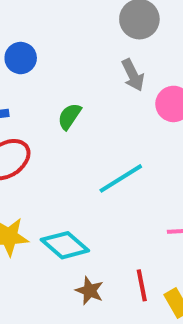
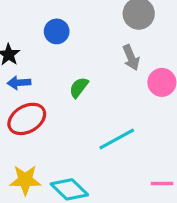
blue circle: (21, 58) -> (57, 31), moved

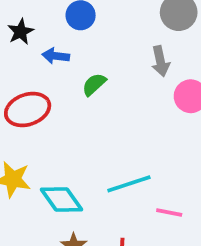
blue arrow: (19, 83) -> (56, 56), moved
cyan line: (117, 139) -> (129, 184), moved

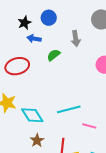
black star: (21, 32) -> (25, 23), moved
gray arrow: (160, 61) -> (76, 38), moved

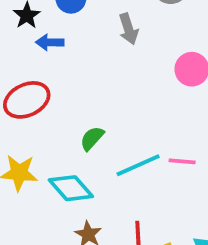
green semicircle: (54, 55) -> (92, 138), moved
pink line: (89, 126) -> (182, 161), moved

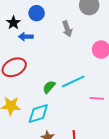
cyan line: (138, 165) -> (73, 81), moved
cyan diamond: (71, 188) -> (38, 113), turned -65

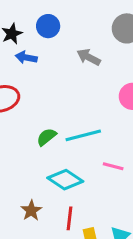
gray arrow: (67, 29) -> (89, 57), turned 126
cyan diamond: (38, 113) -> (65, 180), moved, turned 40

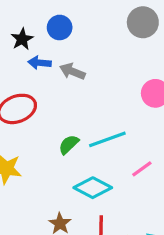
gray arrow: (89, 57) -> (72, 71), moved
pink line: (113, 166) -> (142, 169), turned -45

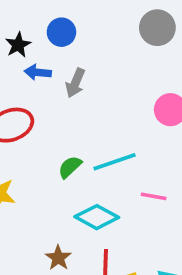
gray arrow: (72, 71) -> (75, 83), turned -90
pink line: (142, 169) -> (154, 196), turned 45

